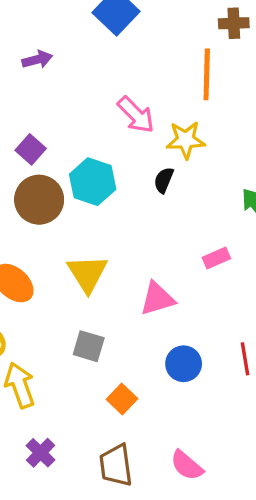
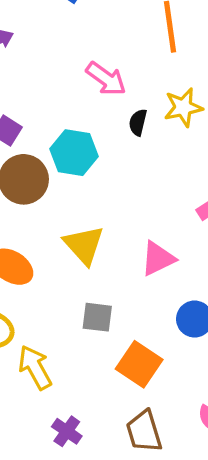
yellow star: (186, 140) -> (183, 107), moved
black semicircle: (164, 180) -> (138, 122), moved
orange square: (122, 399) -> (139, 364), size x1.5

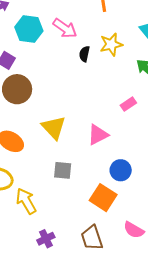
cyan hexagon: (74, 153) -> (29, 29), moved
orange square: (139, 364) -> (103, 198), moved
purple cross: (67, 431) -> (46, 239), turned 30

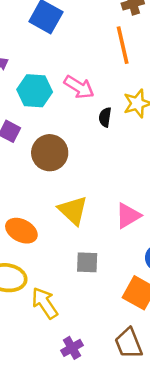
brown circle: (17, 89) -> (50, 153), moved

